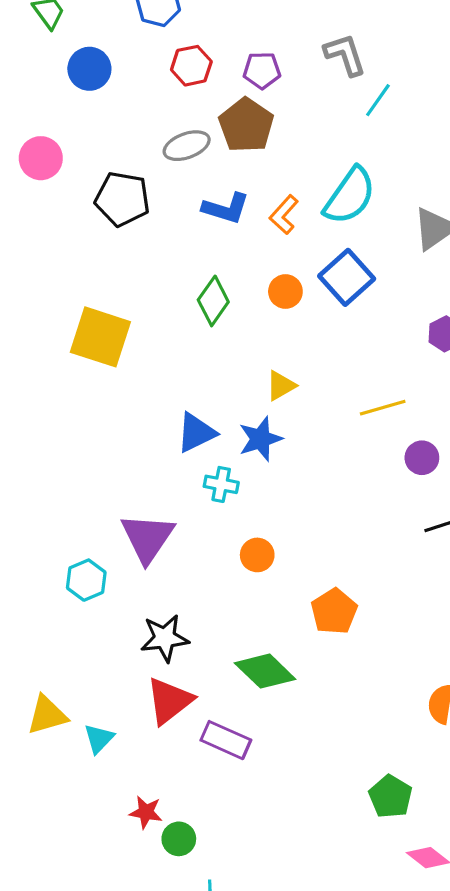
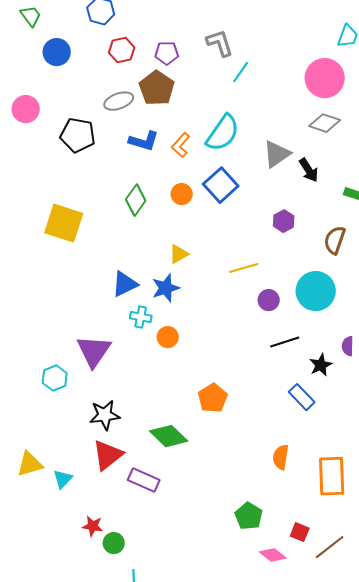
orange circle: (257, 555) -> (168, 337), moved

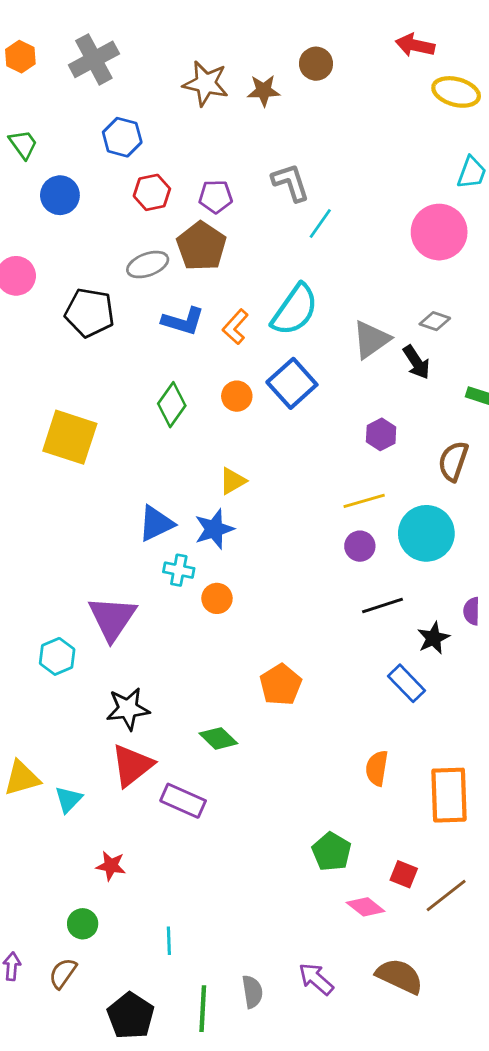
gray diamond: (325, 123) -> (435, 321), moved, size x0.7
yellow line: (244, 268) -> (364, 501), moved
green diamond: (169, 436) -> (218, 738), size x0.7
green circle: (114, 543) -> (83, 924), moved

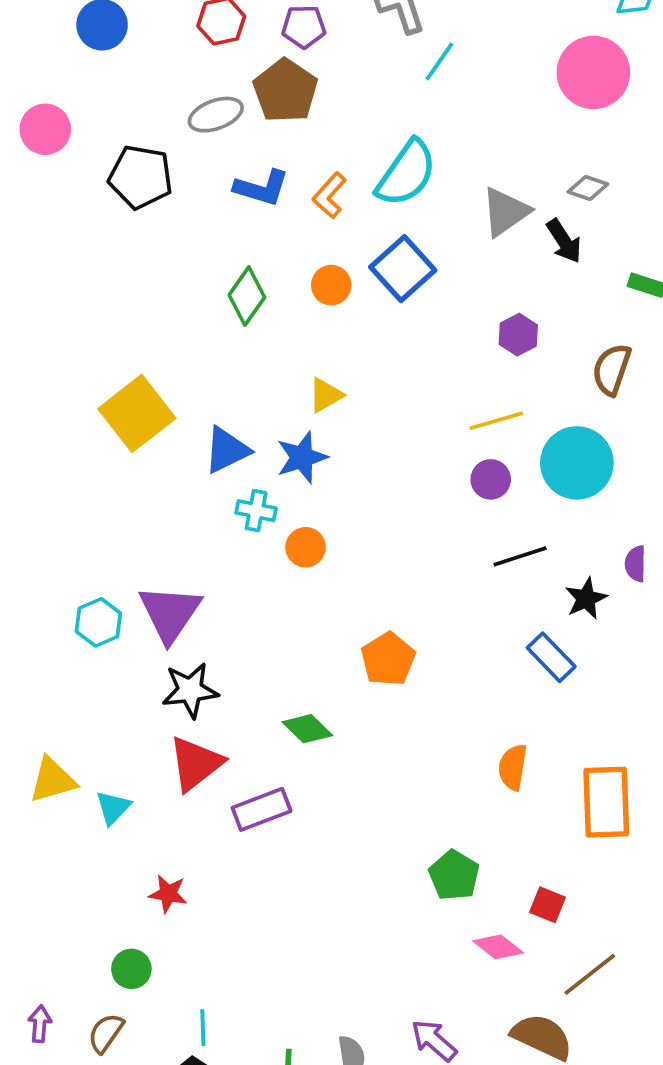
yellow square: (70, 437) -> (137, 413), moved, turned 34
purple triangle: (112, 618) -> (170, 613), moved
purple rectangle: (183, 801) -> (262, 809), turned -45
brown line: (446, 896) -> (590, 974), moved
cyan line: (169, 941) -> (203, 1028), moved

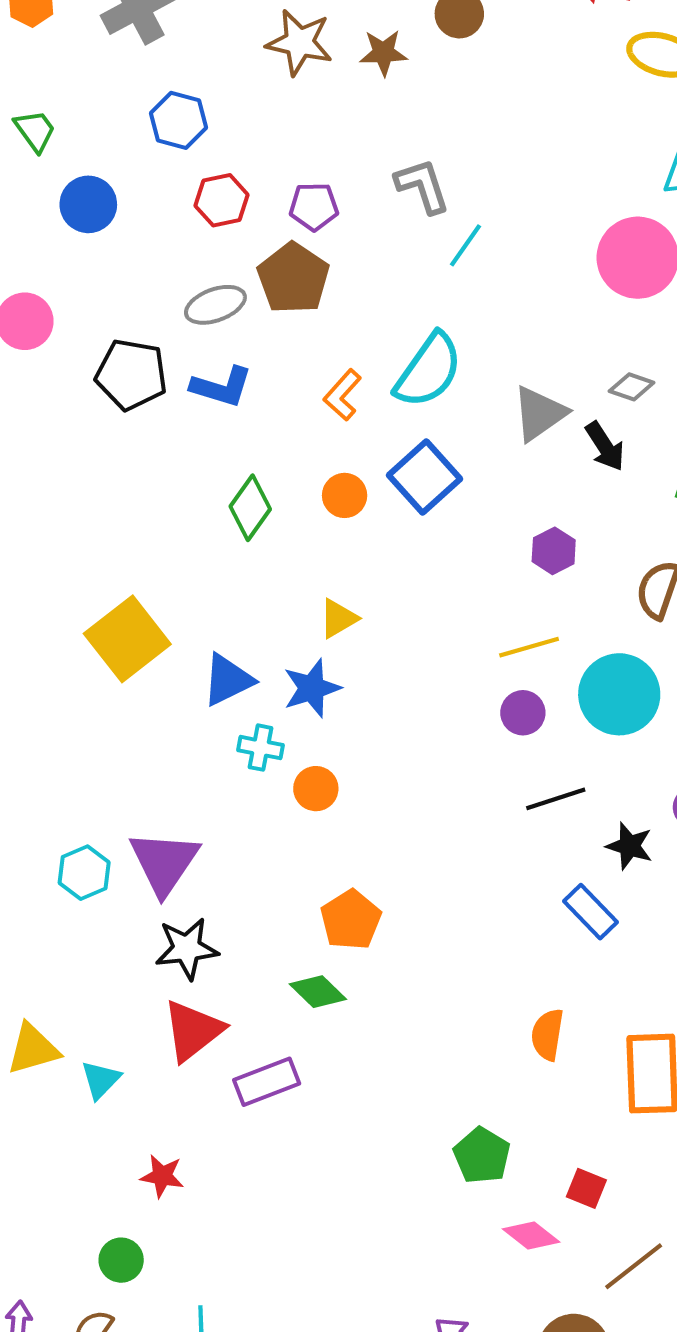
blue L-shape: (262, 188) -> (222, 387), moved
black star: (586, 599) -> (629, 846), turned -30
orange pentagon: (388, 659) -> (351, 920), moved

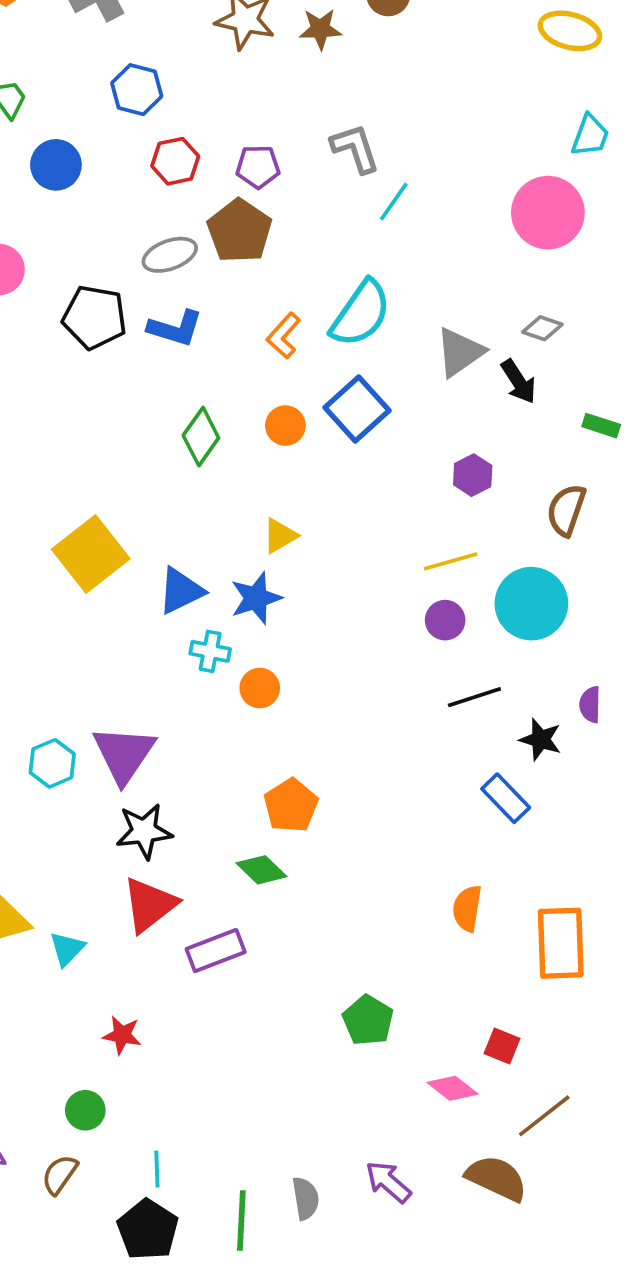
green pentagon: (482, 1156) -> (368, 1020), moved

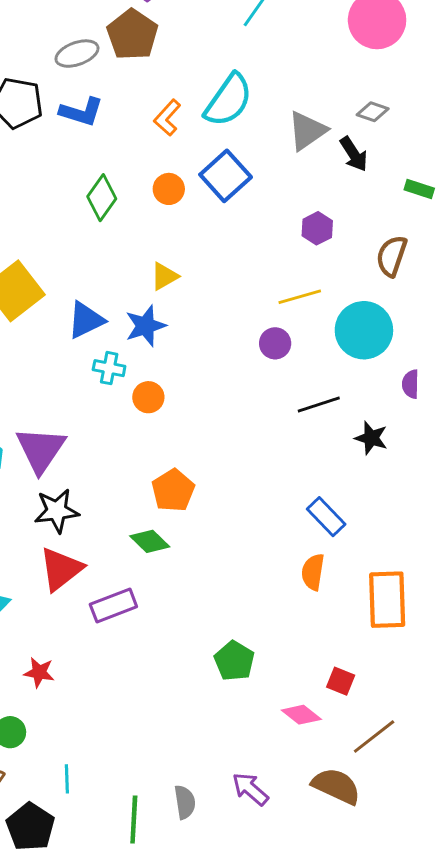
purple circle: (445, 620) -> (275, 343), moved
purple semicircle: (590, 705) -> (411, 384), moved
blue rectangle: (506, 798) -> (326, 517), moved
black pentagon: (148, 1230) -> (30, 827), moved

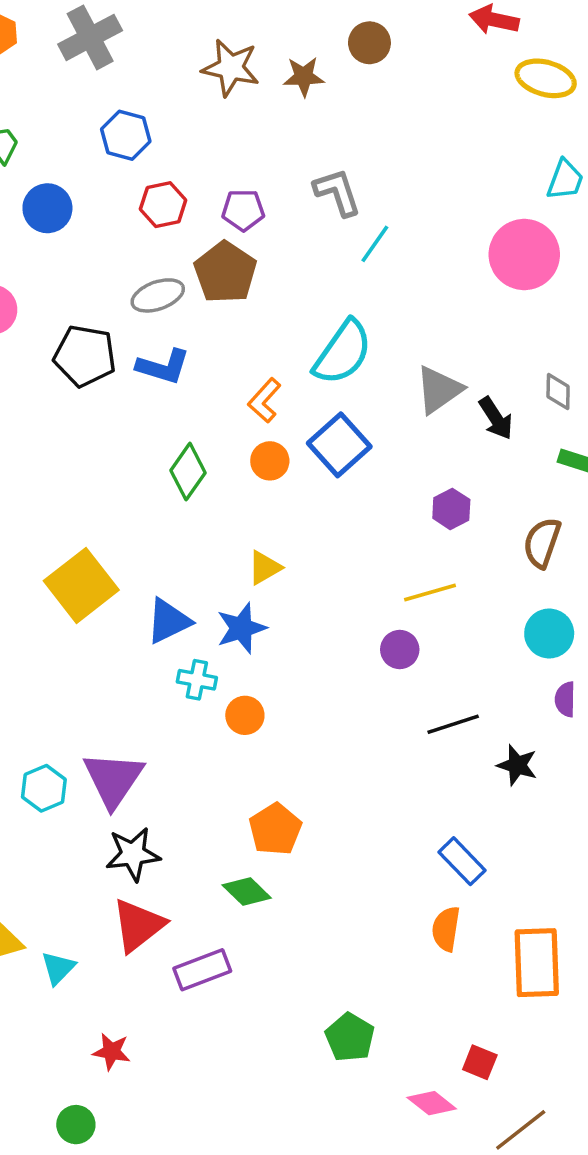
gray diamond: (373, 112) -> (558, 392), moved, turned 72
orange L-shape: (167, 118) -> (265, 400), moved
cyan circle: (364, 330) -> (549, 633), moved, size x0.7

